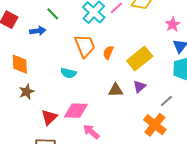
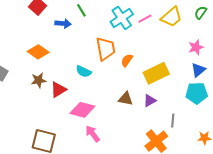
orange diamond: (20, 64) -> (38, 52), turned -65
gray line: (166, 101) -> (173, 121), turned -56
red triangle: (49, 117) -> (58, 90), moved

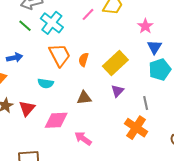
cyan cross: (122, 18) -> (52, 23), moved
blue arrow: (63, 24) -> (15, 58), moved
brown triangle: (126, 99) -> (84, 98), moved
pink arrow: (93, 134) -> (83, 138), moved

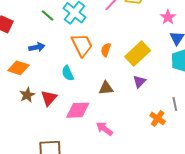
cyan semicircle: (46, 83) -> (68, 73), turned 56
gray line: (146, 103) -> (175, 104), moved
orange cross: (136, 128) -> (158, 118), size x0.7

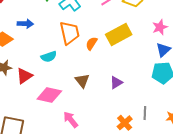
yellow rectangle: (138, 54) -> (119, 35), moved
cyan semicircle: (68, 73) -> (49, 57), turned -98
brown triangle: (106, 88) -> (82, 81), turned 42

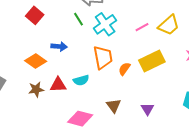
red triangle: (24, 76) -> (58, 85), moved, turned 30
purple triangle: (116, 83) -> (147, 109), turned -32

